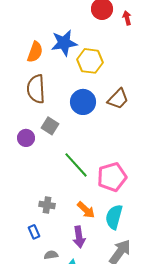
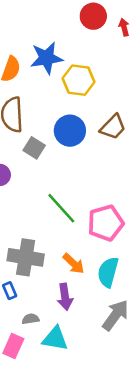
gray square: (50, 126) -> (34, 148), moved
gray cross: (47, 205) -> (26, 257), size x1.8

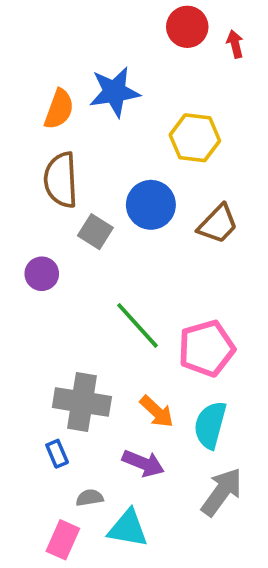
yellow hexagon: (79, 80) -> (195, 138), moved
brown trapezoid: (113, 127) -> (218, 224), moved
purple arrow: (65, 297) -> (143, 463), turned -60

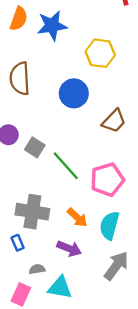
orange semicircle: (59, 109) -> (19, 19), moved
brown trapezoid: (218, 224) -> (114, 121), moved
gray square: (95, 232) -> (35, 147), moved

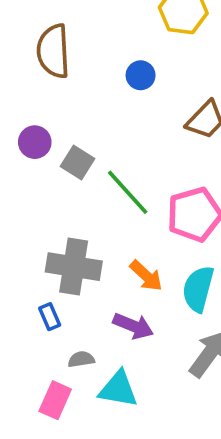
blue circle: (74, 93) -> (141, 75), size x0.6

